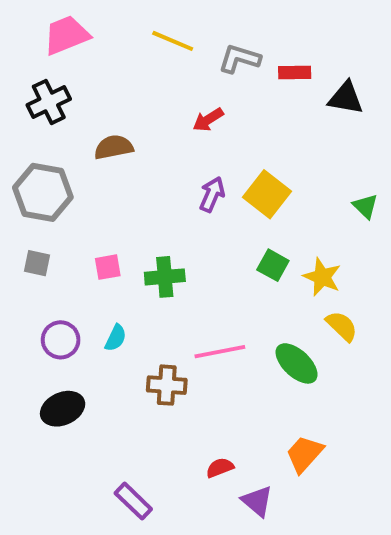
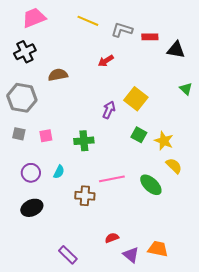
purple arrow: (212, 194) -> (109, 110), moved
green triangle: (365, 206) -> (186, 89), moved
pink square: (108, 267) -> (46, 136), moved
orange trapezoid: (304, 454) -> (158, 249), moved, turned 60

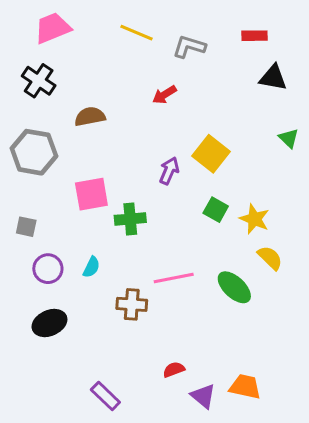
red rectangle: (150, 37) -> (254, 36), moved
black cross: (25, 52) -> (39, 81), turned -30
gray square: (19, 134) -> (26, 227), moved
pink square: (46, 136) -> (91, 194), moved, size x1.6

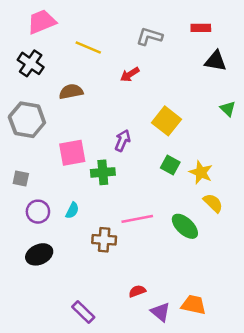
yellow line: (136, 33) -> (88, 47), moved
purple arrow: (169, 171) -> (122, 141), moved

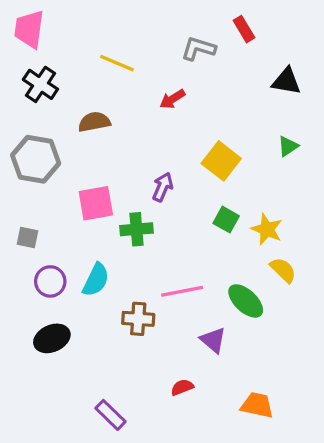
pink trapezoid: (42, 22) -> (29, 29), moved, turned -60
red rectangle: (201, 28) -> (244, 29), moved, turned 60
green triangle: (228, 109) -> (288, 146), moved, turned 42
cyan semicircle: (72, 210) -> (96, 280), size x1.5
purple triangle: (160, 312) -> (213, 340), moved

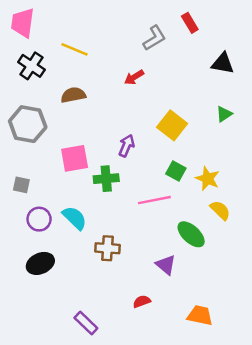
gray L-shape: (198, 49) -> (154, 38), turned 132
yellow line: (117, 63) -> (75, 49), moved
cyan semicircle: (96, 280) -> (75, 218), turned -72
pink line: (182, 291) -> (154, 200), moved

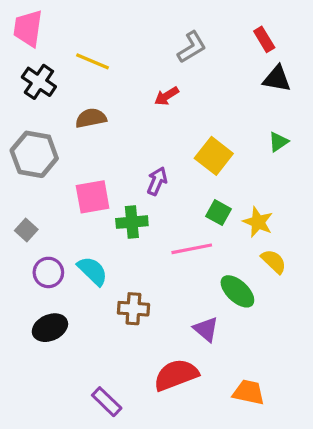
red rectangle: (190, 23) -> (264, 39), moved
gray square: (21, 185) -> (26, 230), turned 30
red semicircle: (142, 301) -> (176, 375), size x2.0

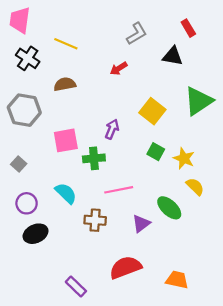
black triangle: (277, 79) -> (173, 56), moved
green triangle: (278, 142) -> (198, 101), size x2.0
pink line: (192, 249) -> (119, 190), moved
purple circle: (48, 272) -> (27, 203), moved
purple triangle: (206, 329) -> (141, 224), moved, turned 42

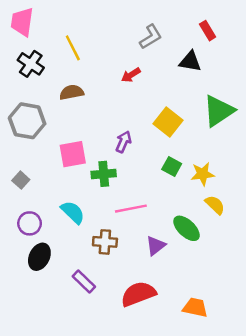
yellow line: (66, 44) -> (73, 48), turned 40
yellow star: (184, 158) -> (203, 174), turned -30
black ellipse: (36, 234) -> (39, 257), turned -40
purple rectangle: (76, 286) -> (84, 281), moved

